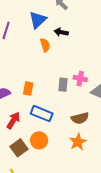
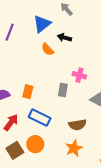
orange semicircle: (45, 45) -> (48, 49), turned 152
pink cross: (80, 79) -> (79, 75), moved

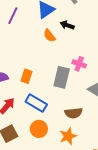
gray rectangle: (63, 90) -> (62, 77), size x1.5
orange circle: (35, 144) -> (39, 129), moved

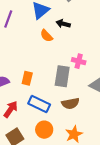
brown semicircle: (73, 113) -> (70, 103), moved

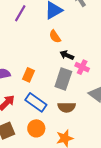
black arrow: (63, 24) -> (67, 55), moved

